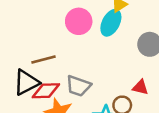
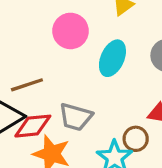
cyan ellipse: (111, 23) -> (112, 58), moved

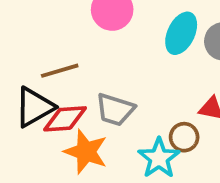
cyan ellipse: (112, 58) -> (181, 33), moved

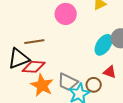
cyan ellipse: (181, 33) -> (104, 45), moved
gray trapezoid: (115, 110) -> (68, 82), moved

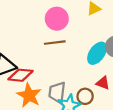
brown line: (34, 42) -> (55, 43), moved
gray trapezoid: (68, 82) -> (57, 93), turned 70

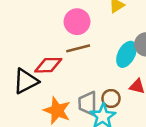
red diamond: (20, 75) -> (48, 65), moved
brown circle: (85, 96) -> (111, 98), moved

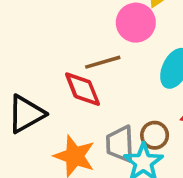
pink circle: (77, 22) -> (136, 23), moved
red diamond: (48, 65) -> (83, 89), moved, turned 72

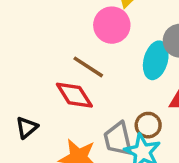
brown line: (103, 62) -> (88, 67), turned 60
black triangle: (26, 114) -> (27, 127), size x0.6

